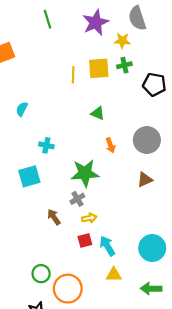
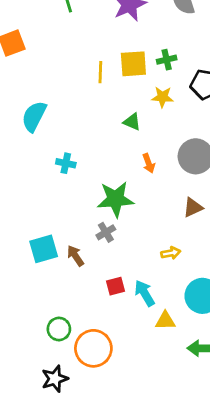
yellow star: (122, 41) -> (162, 97), moved
cyan semicircle: (22, 109) -> (34, 116), size x1.6
cyan square: (29, 176) -> (44, 249), moved
yellow arrow: (89, 218) -> (171, 253), moved
yellow triangle: (114, 275) -> (165, 321), moved

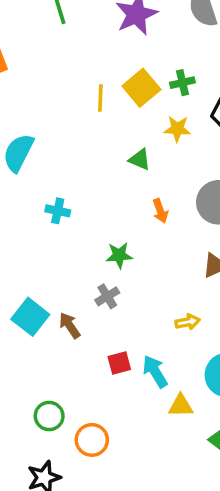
yellow square: (133, 64) -> (141, 88), turned -36
green star: (116, 199) -> (119, 255), size x0.6
cyan square: (44, 249) -> (30, 317), turned -36
orange circle: (93, 348) -> (92, 440), size x0.7

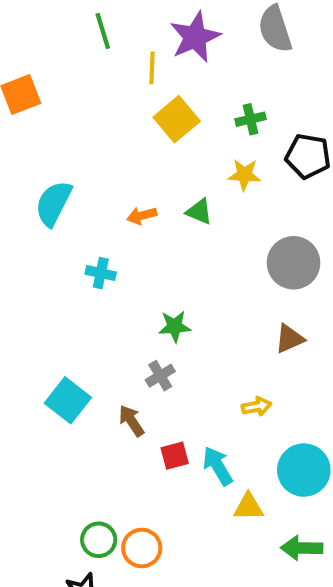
yellow square: (141, 88) -> (177, 119), moved
yellow line: (100, 98) -> (152, 68), moved
orange arrow: (160, 211) -> (142, 216), moved, turned 95
brown arrow: (70, 325) -> (131, 421), moved
green circle: (49, 416) -> (99, 540), moved

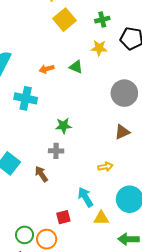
cyan cross: (101, 273) -> (26, 98), size x1.5
gray cross: (160, 376) -> (56, 151), turned 32
red square: (175, 456) -> (63, 217), moved

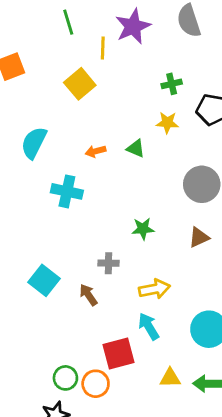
yellow square: (64, 20) -> (80, 84), moved
green star: (63, 126) -> (143, 229), moved
yellow arrow: (105, 167) -> (154, 289), moved, size x1.5
red square: (63, 217) -> (119, 354), size x1.6
yellow triangle: (101, 218) -> (170, 378), moved

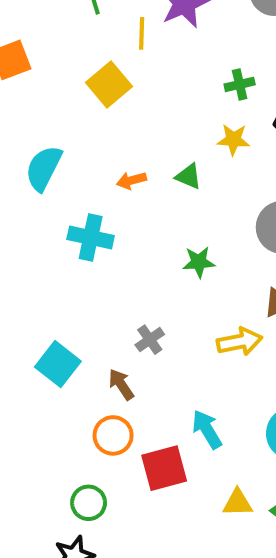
green star: (143, 229) -> (199, 262), moved
gray cross: (108, 263) -> (150, 340), turned -36
yellow arrow: (154, 289) -> (240, 342), moved
orange circle: (96, 384) -> (113, 435), moved

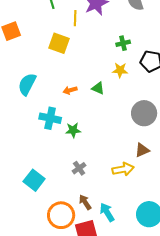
yellow square: (109, 84) -> (59, 43), turned -30
green star: (199, 262) -> (73, 130), moved
brown arrow: (121, 384) -> (85, 202), moved
orange circle: (113, 435) -> (61, 215), size x1.4

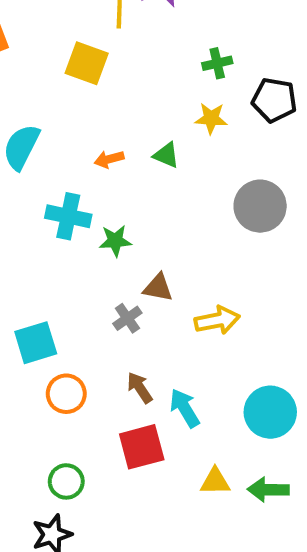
brown triangle: (142, 150) -> (158, 288), moved, turned 35
cyan square: (34, 180) -> (36, 343), turned 35
orange circle: (61, 215) -> (66, 394), moved, size x0.7

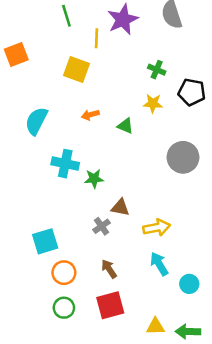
green cross: (217, 63) -> (157, 70), turned 36
orange arrow: (109, 159) -> (90, 115), moved
cyan arrow: (185, 408) -> (159, 264), moved
cyan circle: (270, 412) -> (189, 284), size x0.6
green circle: (66, 481) -> (64, 308), moved

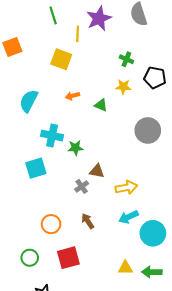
cyan square: (45, 241) -> (36, 168), moved
cyan arrow: (159, 264) -> (128, 217), turned -84
cyan circle: (189, 284) -> (153, 233), size x1.6
red square: (110, 305) -> (68, 258), moved
green circle: (64, 308) -> (30, 258), moved

